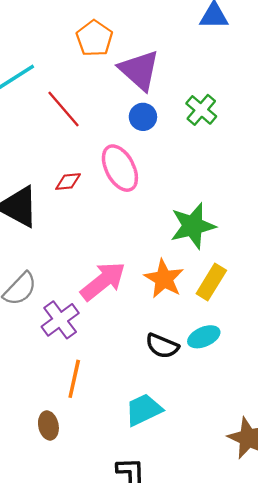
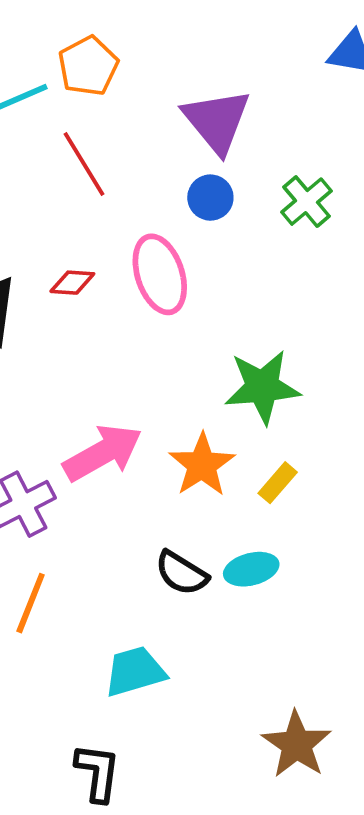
orange pentagon: (94, 38) -> (88, 66), moved
yellow rectangle: (211, 282) -> (278, 483), size x0.7

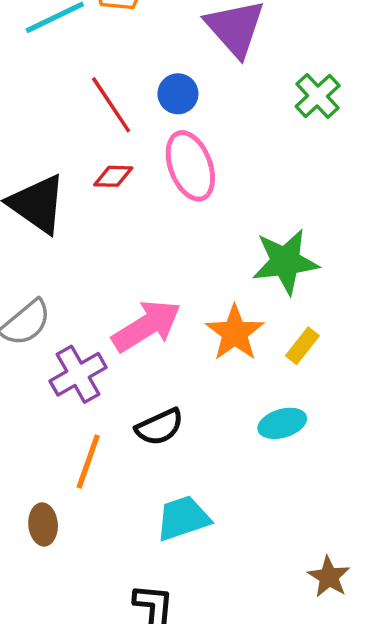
red line: (84, 164) -> (111, 105), moved
blue circle: (210, 198) -> (178, 94), moved
black semicircle: (181, 573) -> (159, 427), moved, turned -54
brown star: (297, 744) -> (329, 577), size x0.7

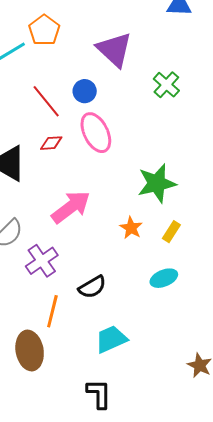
pink arrow: (146, 326) -> (71, 207), moved
orange star: (235, 333) -> (131, 228), size x0.7
brown ellipse: (43, 524) -> (30, 351), size x1.6

